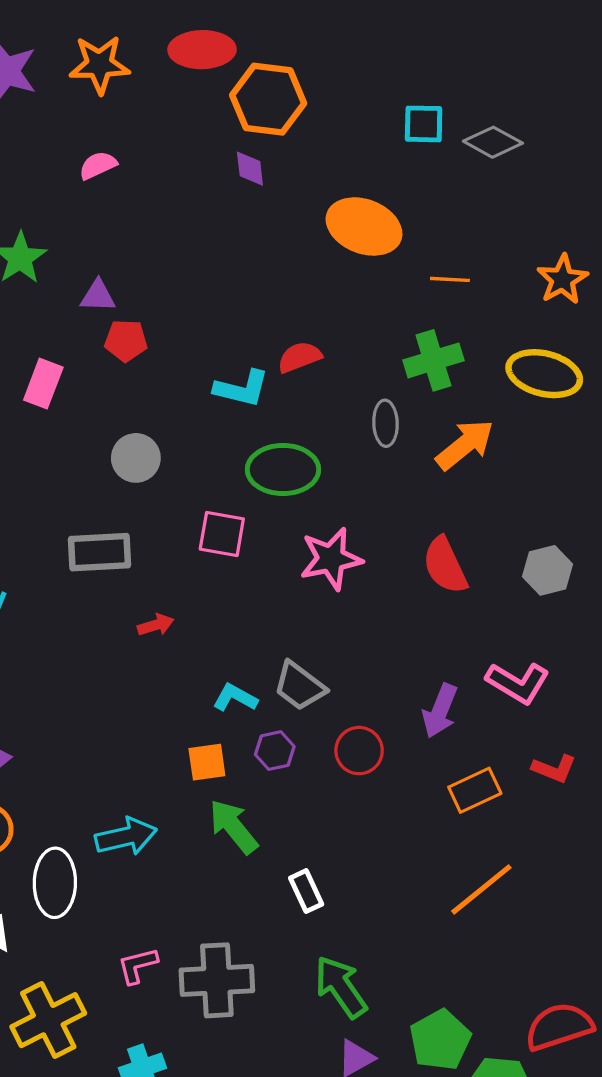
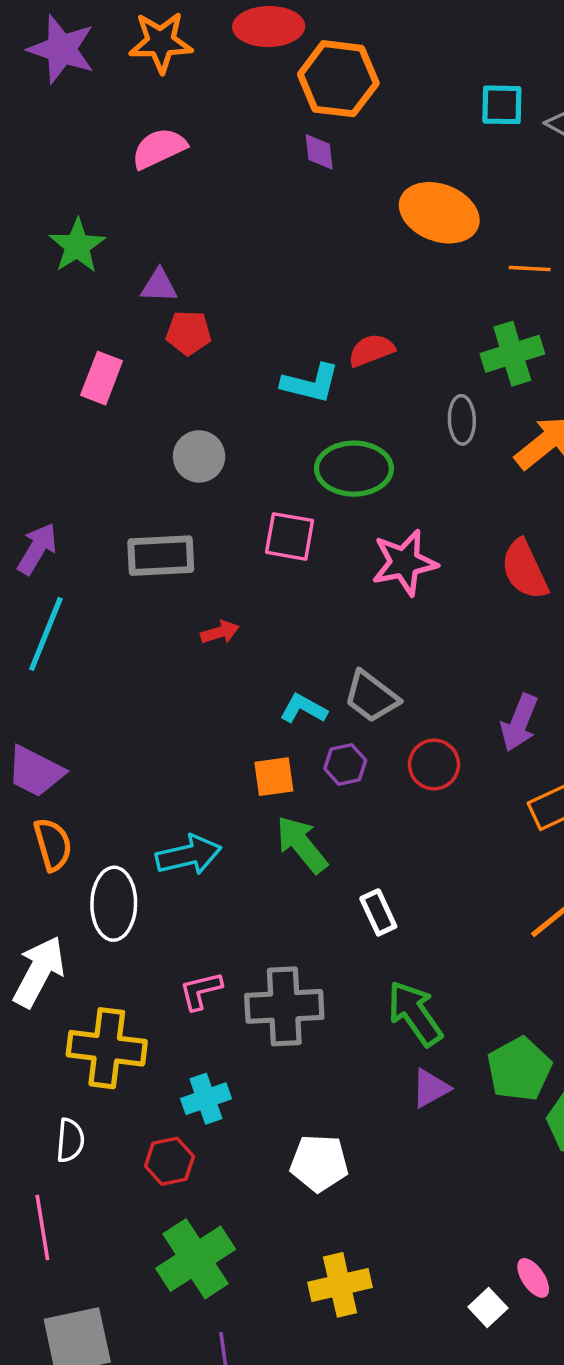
pink semicircle: (98, 165) -> (159, 148), size x1.4
yellow cross: (48, 1020) -> (107, 1048), turned 34

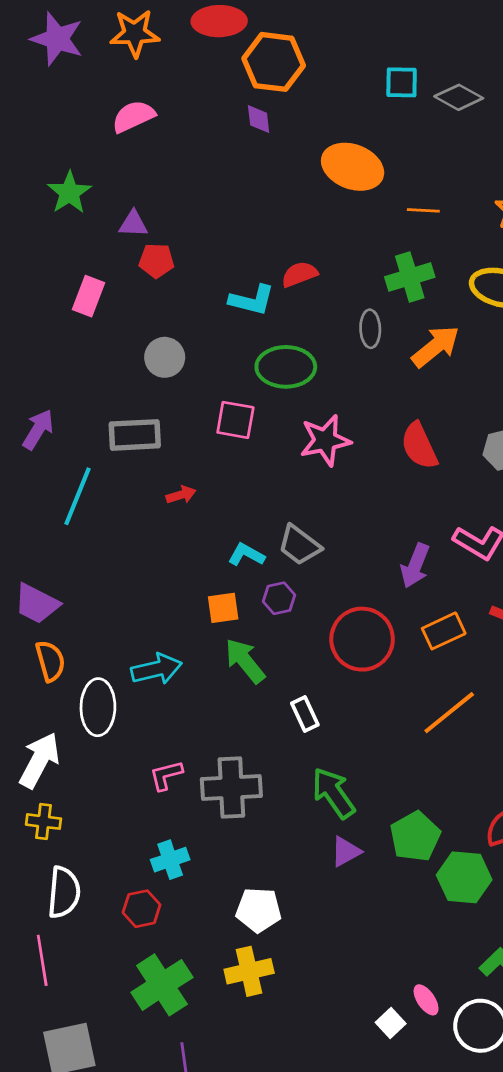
cyan line: (46, 634) -> (78, 496), moved
red circle: (434, 764) -> (362, 639), moved, size x1.6
yellow cross: (107, 1048) -> (44, 822), moved, size x0.6
white semicircle: (70, 1140) -> (64, 892), size x1.5
yellow cross: (340, 1285) -> (249, 971), moved

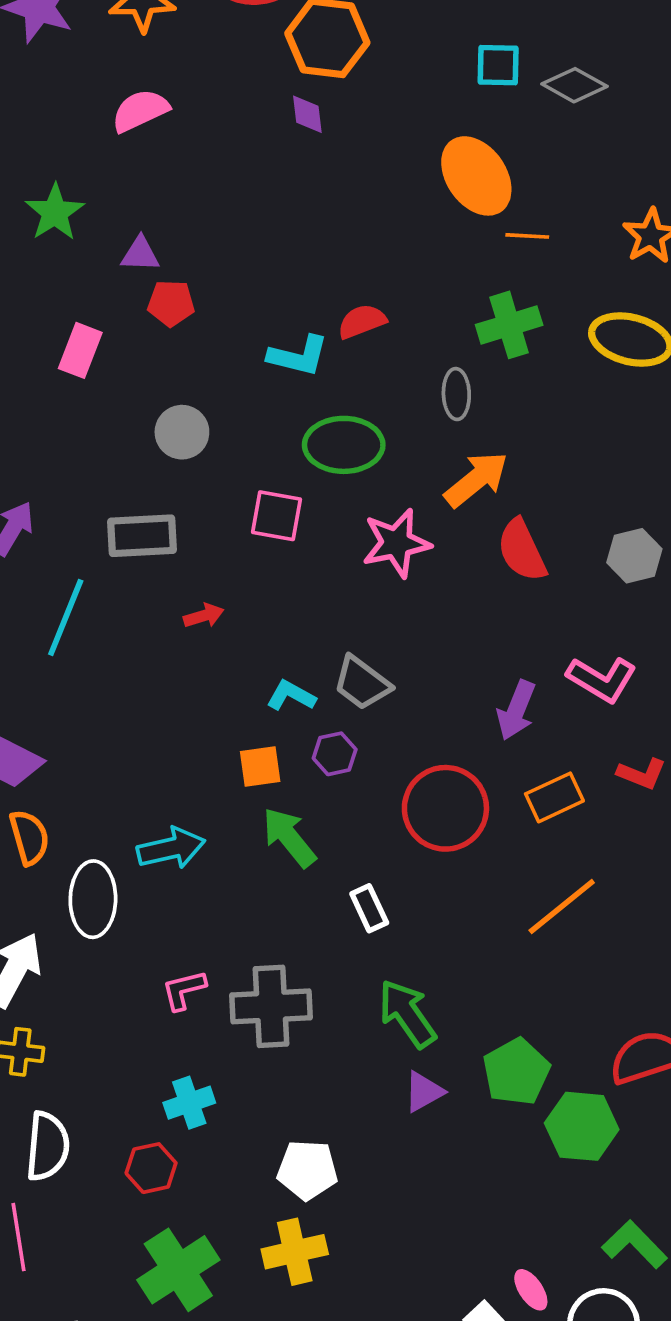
orange ellipse: (353, 167) -> (476, 176), moved, turned 34
orange arrow: (436, 346) -> (476, 479), moved

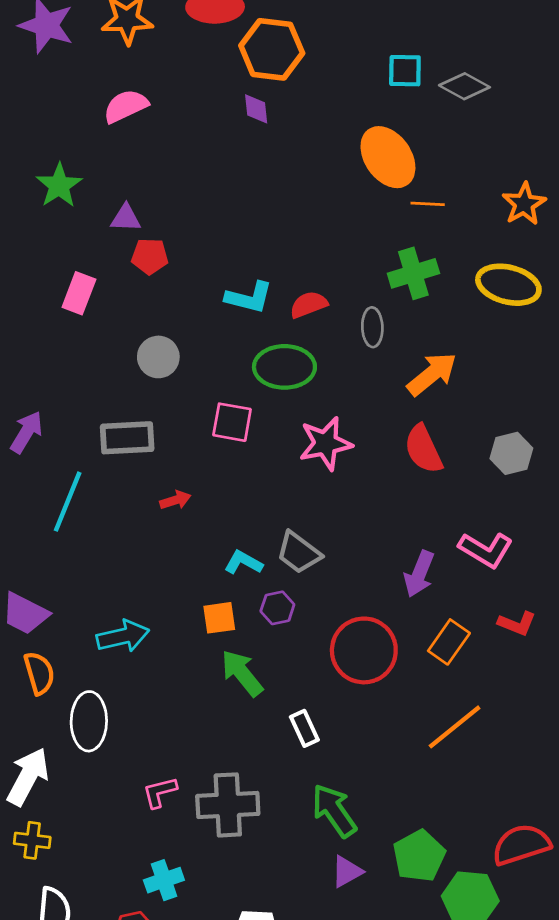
red semicircle: (362, 321) -> (309, 305), moved
orange arrow: (476, 479) -> (432, 374), moved
orange rectangle: (554, 797) -> (449, 642), turned -30
cyan arrow: (171, 848) -> (123, 636), moved

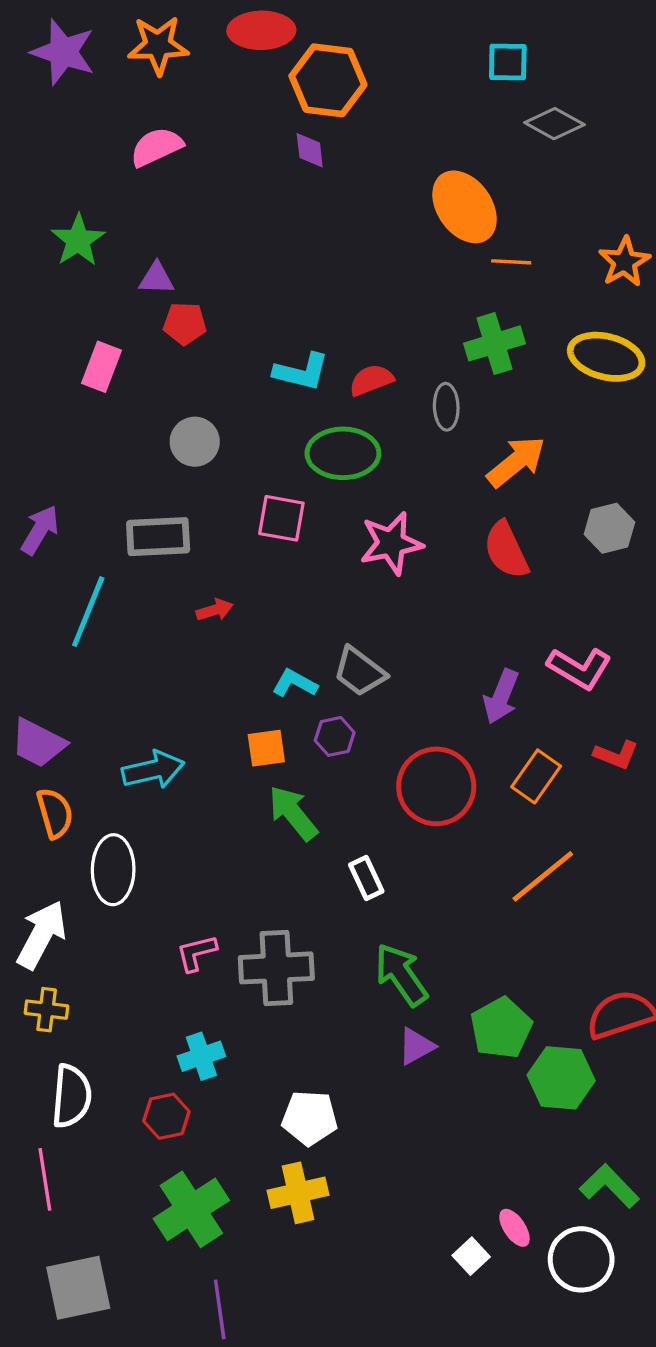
cyan square: (405, 71) -> (508, 62), moved
gray hexagon: (511, 453) -> (609, 528), moved

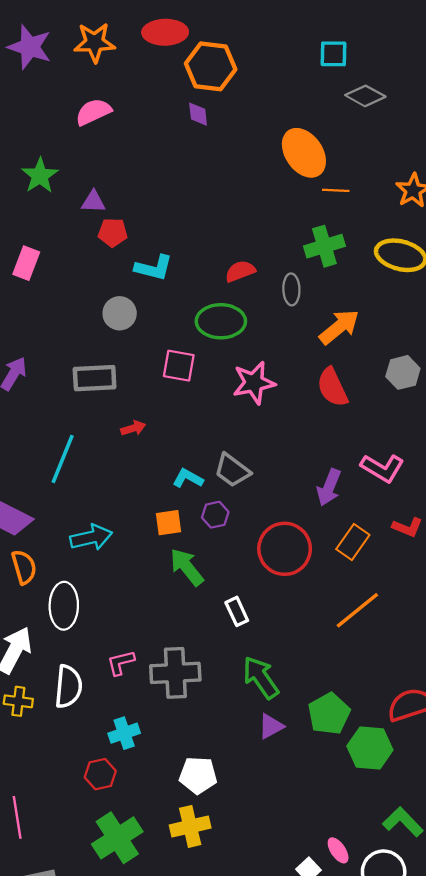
pink rectangle: (101, 367) -> (26, 263), moved
cyan L-shape: (301, 372) -> (154, 268), moved
cyan line: (88, 612) -> (63, 459), moved
white semicircle: (71, 1096) -> (68, 687), moved

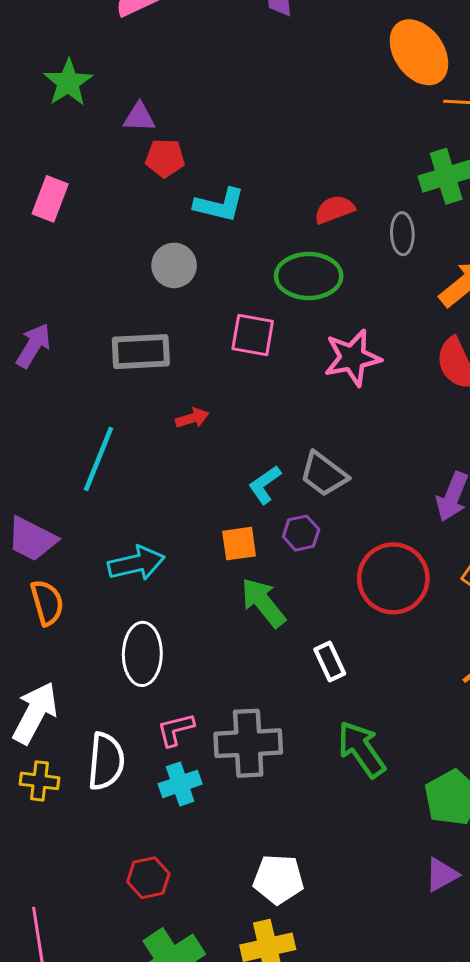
cyan L-shape: (188, 478) -> (265, 485), turned -64
white ellipse: (64, 606) -> (142, 654), moved
purple triangle: (271, 726) -> (442, 875), moved
cyan cross: (124, 733) -> (180, 784), moved

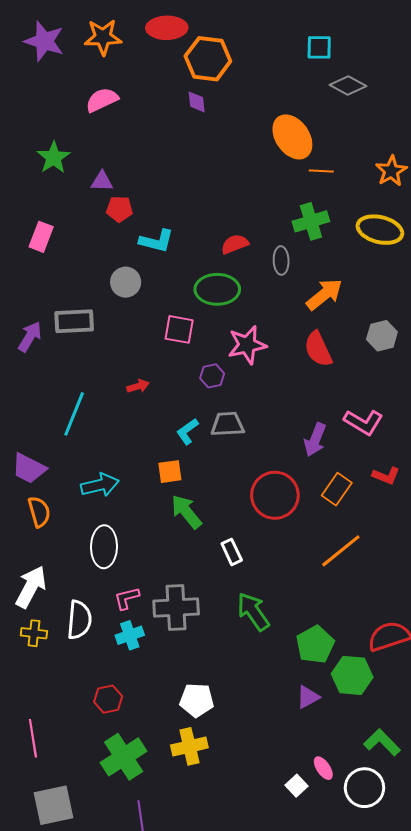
gray rectangle: (141, 352) -> (74, 321), moved
gray trapezoid: (324, 474) -> (228, 424), turned 140
purple hexagon: (301, 533) -> (212, 376), moved

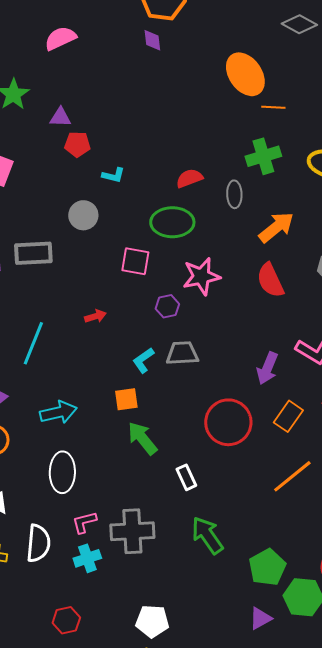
cyan L-shape: (157, 241) -> (113, 175), size x0.7

